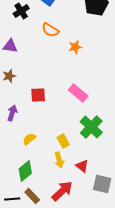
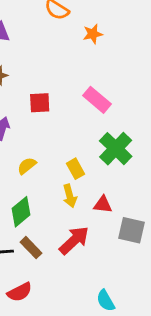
red triangle: (82, 166) -> (103, 205), turned -32

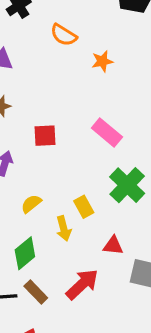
yellow arrow: (70, 196) -> (64, 228), moved

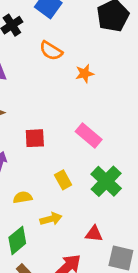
yellow semicircle: (31, 204) -> (23, 197), turned 30
yellow rectangle: (84, 207) -> (63, 180), moved
yellow arrow: (64, 228) -> (51, 219), turned -90

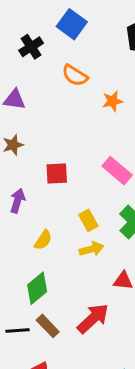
yellow semicircle: (23, 197) -> (43, 240), turned 132
yellow arrow: (51, 219) -> (91, 249), moved

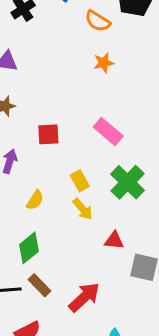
orange semicircle: (75, 75) -> (98, 21), moved
yellow arrow: (91, 249) -> (83, 209), turned 65
red arrow: (93, 318) -> (84, 297), moved

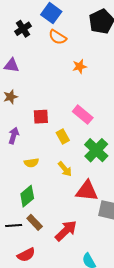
orange semicircle: (98, 21) -> (58, 37), moved
yellow rectangle: (80, 181) -> (63, 137), moved
yellow semicircle: (35, 200) -> (31, 163), turned 48
red triangle: (114, 240) -> (87, 191), size x1.6

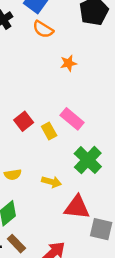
red square: (41, 117) -> (24, 121), turned -35
yellow rectangle: (63, 137) -> (49, 131), moved
yellow arrow: (65, 169) -> (52, 182), turned -35

